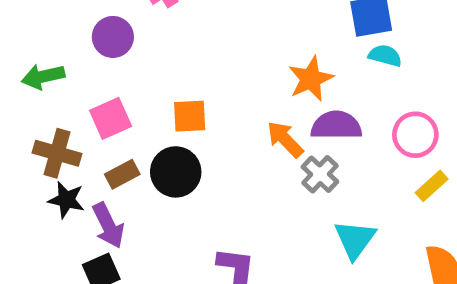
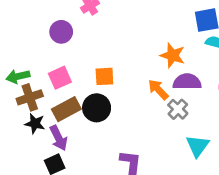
green arrow: (43, 77) -> (18, 76), moved
orange star: (311, 79) -> (173, 55), turned -30
brown cross: (57, 153) -> (30, 97), turned -35
brown rectangle: (122, 174) -> (66, 109), size x1.5

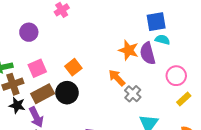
purple circle: (61, 32) -> (29, 32), moved
orange square: (104, 76) -> (73, 67), turned -35
purple semicircle: (187, 82) -> (148, 53), moved, turned -105

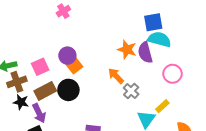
purple circle: (29, 32) -> (67, 56), moved
cyan semicircle: (162, 40) -> (159, 39), size x1.6
yellow rectangle: (184, 99) -> (162, 106), moved

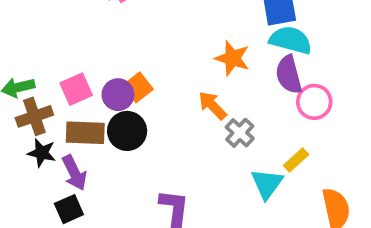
purple semicircle: (145, 53) -> (289, 75), moved
purple circle: (67, 56) -> (118, 95), moved
brown rectangle: (45, 91) -> (85, 133), turned 30

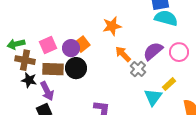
orange star: (232, 58) -> (112, 26), moved, turned -30
purple semicircle: (289, 75) -> (153, 51), moved, turned 65
brown cross: (34, 116) -> (25, 60), turned 30

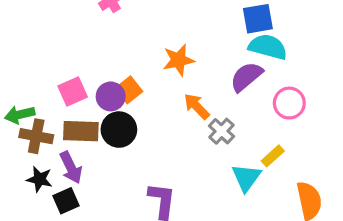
green arrow: (16, 44) -> (20, 115), moved
purple semicircle: (153, 51) -> (246, 77), moved
brown cross: (25, 60) -> (36, 136), moved
black star: (29, 80) -> (39, 179), moved

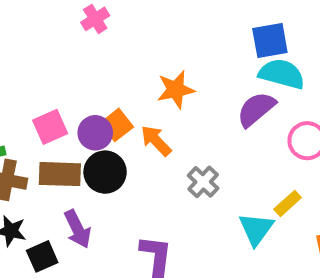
orange arrow: (197, 106) -> (156, 141), moved
gray cross: (221, 131) -> (203, 182), moved
purple arrow: (71, 168) -> (78, 229), moved

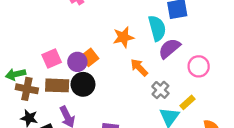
cyan semicircle: (282, 74) -> (157, 28), moved, turned 60
orange arrow: (156, 141) -> (139, 67), moved
gray cross: (203, 182) -> (160, 90), moved

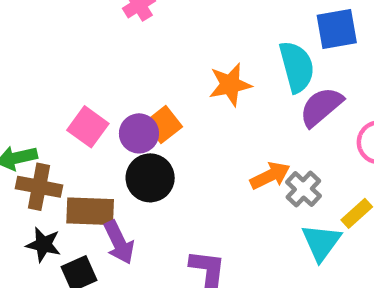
pink square: (52, 59) -> (88, 127), turned -30
orange arrow: (139, 67) -> (270, 176), moved, turned 108
brown rectangle: (57, 85) -> (90, 211), moved

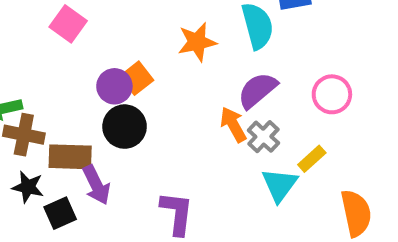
purple semicircle: (321, 107) -> (257, 90), moved
pink square: (88, 127) -> (68, 24), moved
orange arrow: (270, 176) -> (233, 125), turned -93

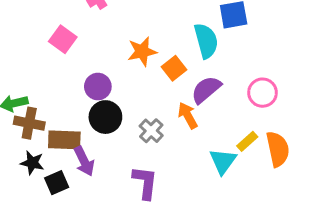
orange star: (197, 42) -> (142, 51), moved
orange square: (137, 78) -> (174, 68), moved
gray cross: (263, 137) -> (151, 131), moved
orange semicircle: (356, 213) -> (278, 149), moved

